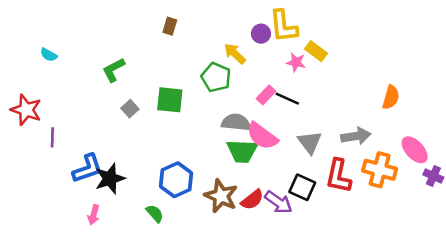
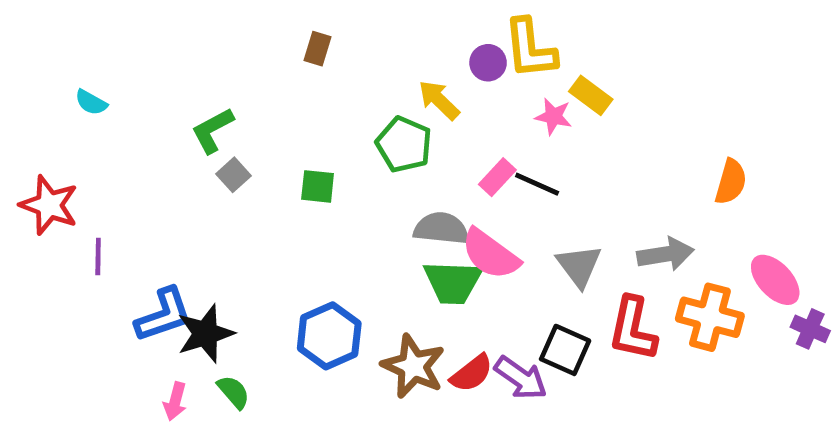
green square: (170, 100) -> (318, 186), size x0.7
gray square: (130, 109) -> (234, 175), moved
green semicircle: (155, 213) -> (234, 392), moved

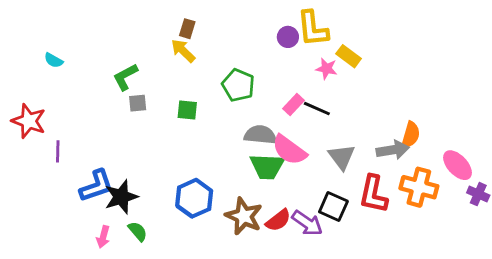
yellow arrow: (439, 100) -> (183, 51), moved
gray square: (234, 175) -> (138, 103), turned 36
orange semicircle: (731, 182) -> (411, 135), moved

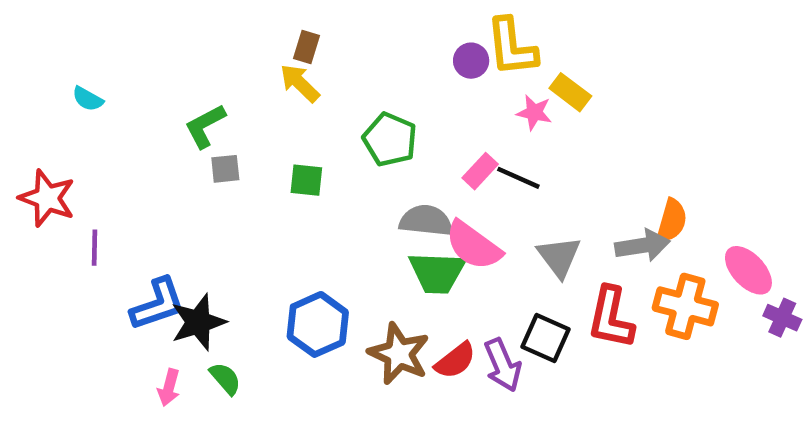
purple arrow: (307, 223) -> (503, 365), turned 32

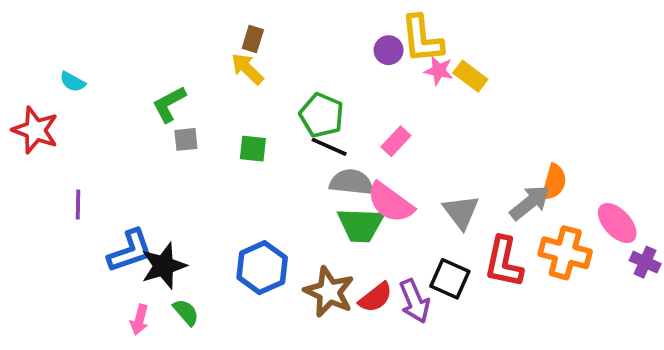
pink star: (534, 112) -> (439, 71), moved
black line: (518, 178) -> (329, 147), moved
red star: (47, 198) -> (35, 130), moved
gray arrow: (642, 245) -> (530, 203), turned -30

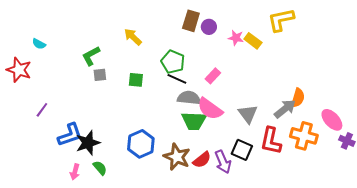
brown rectangle: (253, 39) -> (191, 21), moved, size x1.5
yellow L-shape: (422, 39) -> (281, 20), moved, turned 84
purple line: (78, 204) -> (42, 110), turned 35

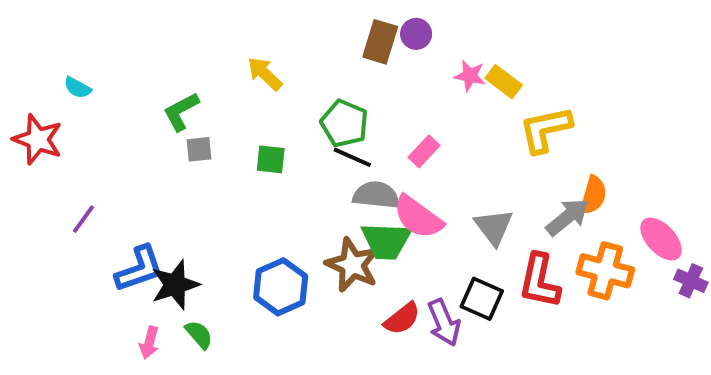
yellow L-shape: (281, 20) -> (545, 129), moved
purple circle: (209, 27) -> (416, 34), moved
brown star: (177, 157) -> (352, 265), moved

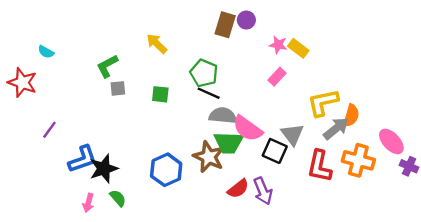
yellow L-shape: (545, 129) -> (323, 103), moved
pink rectangle: (424, 151) -> (277, 77), moved
black square: (482, 299) -> (275, 151), moved

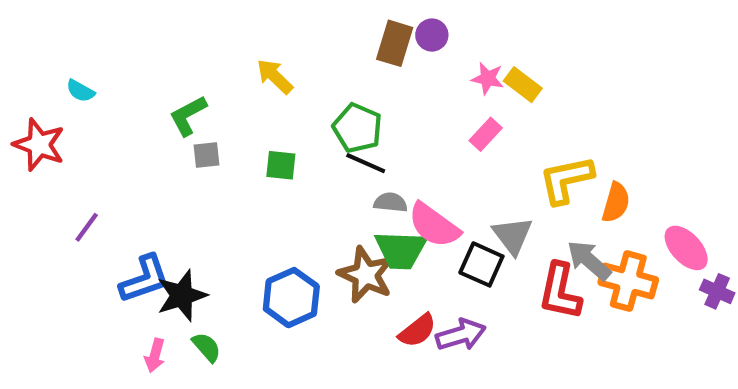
gray semicircle: (223, 116) -> (391, 202), size x0.7
gray arrow: (336, 129) -> (589, 260), moved, turned -100
purple arrow: (263, 191) -> (461, 335), turned -84

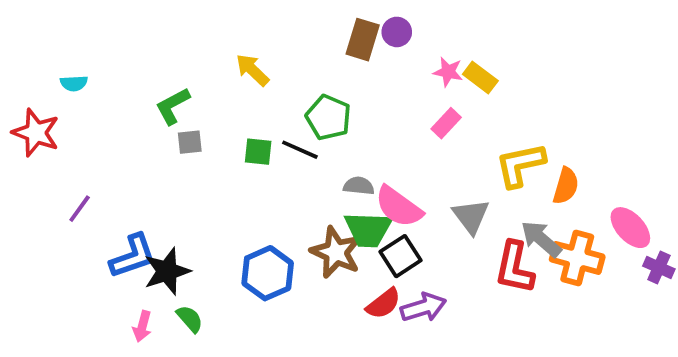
cyan semicircle: (80, 91) -> (74, 83), turned -32
black line: (366, 163) -> (300, 150), moved
black square: (481, 264) -> (401, 256), moved, turned 33

